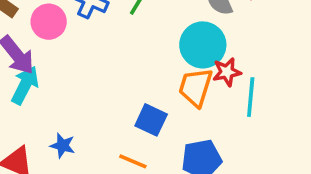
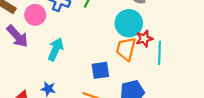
cyan arrow: (25, 85) -> (56, 49), moved
blue square: (151, 120) -> (100, 70), turned -30

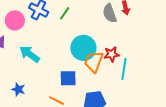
cyan circle: (129, 23) -> (83, 48), moved
cyan arrow: (56, 49) -> (30, 54), turned -85

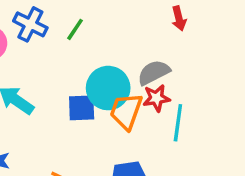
gray semicircle: (110, 13) -> (154, 73), moved, turned 84
blue square: (68, 78) -> (82, 108), moved

